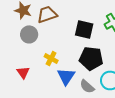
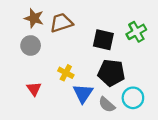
gray circle: (29, 34) -> (31, 46), moved

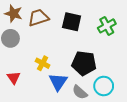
black square: (103, 40) -> (72, 22), moved

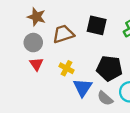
brown trapezoid: (38, 18) -> (63, 34), moved
red triangle: (14, 78) -> (36, 64), moved

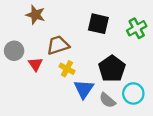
brown trapezoid: (63, 34) -> (58, 45), moved
gray circle: (33, 43) -> (14, 51), moved
black pentagon: (109, 68) -> (112, 69), turned 30

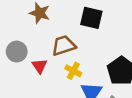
black square: (98, 24) -> (91, 18), moved

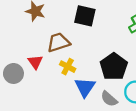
gray circle: (17, 52) -> (13, 73), moved

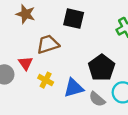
yellow cross: (68, 67) -> (46, 80), moved
blue triangle: (85, 87) -> (74, 88), turned 40

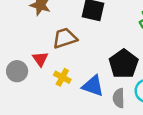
blue triangle: (74, 88) -> (93, 86), turned 35
gray semicircle: (97, 99) -> (119, 98), turned 48

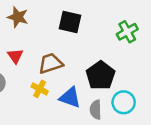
brown trapezoid: (65, 38) -> (51, 63), moved
red triangle: (40, 59) -> (15, 56), moved

